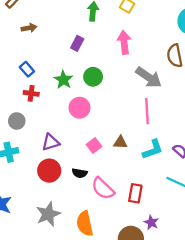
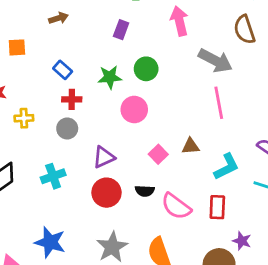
green star: (63, 80) -> (110, 77), turned -30
gray circle: (17, 121) -> (67, 128), moved
cyan L-shape: (153, 149) -> (226, 167), moved

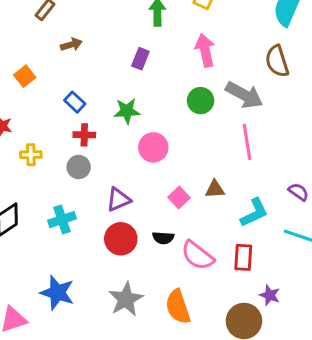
orange square: (17, 47) -> (25, 76), turned -36
green circle: (146, 69) -> (201, 101), moved

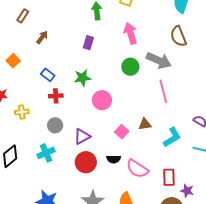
brown arrow: (71, 45) -> (42, 37), turned -32
gray circle: (79, 167) -> (55, 125), moved
red rectangle: (243, 257) -> (169, 177), moved

